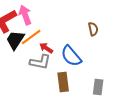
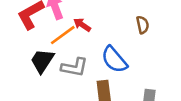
black trapezoid: (15, 40) -> (42, 61), moved
red arrow: (46, 48) -> (82, 25), moved

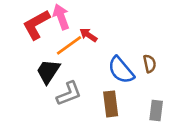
brown semicircle: (143, 25) -> (150, 64), moved
gray L-shape: (74, 67) -> (69, 94), moved, turned -32

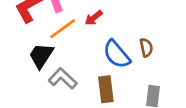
red arrow: (88, 35) -> (94, 18), moved, turned -72
gray L-shape: (69, 94) -> (63, 79), turned -116

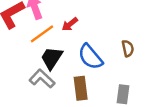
brown semicircle: (146, 48) -> (128, 48), moved
black trapezoid: (41, 56) -> (52, 58), moved

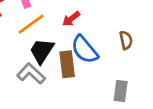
red arrow: (70, 24) -> (71, 19), moved
brown rectangle: (81, 88) -> (67, 64), moved

